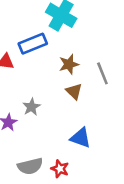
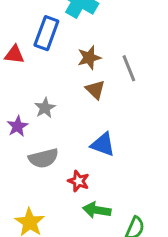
blue rectangle: (33, 44) -> (46, 33), turned -48
gray semicircle: (30, 166) -> (43, 158), moved

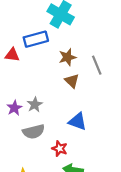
blue rectangle: (46, 33) -> (36, 39), turned 55
gray star: (45, 108) -> (35, 105), moved

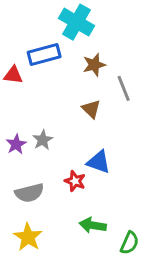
brown star: (67, 57) -> (94, 65), moved
gray semicircle: (34, 132) -> (29, 193), moved
red star: (60, 149) -> (75, 181), moved

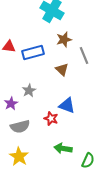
blue rectangle: (44, 54) -> (33, 52), moved
purple star: (16, 144) -> (11, 104), moved

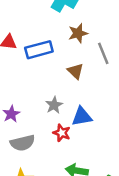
gray star: (29, 90) -> (54, 105), moved
blue triangle: (67, 106) -> (82, 116), turned -30

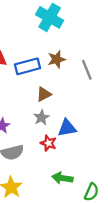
brown star: (78, 33) -> (57, 59), moved
brown triangle: (75, 71) -> (44, 94), moved, turned 49

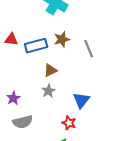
blue triangle: (67, 128) -> (81, 100), moved, turned -42
red star: (48, 143) -> (69, 123), moved

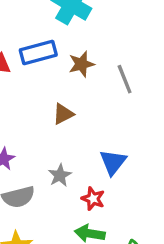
blue rectangle: (36, 46) -> (38, 52), moved
gray star: (48, 91) -> (60, 175), moved

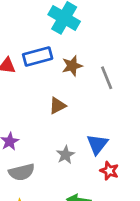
gray star: (60, 175) -> (65, 155), moved
red star: (93, 199) -> (109, 171), moved

